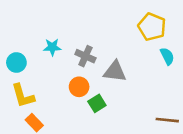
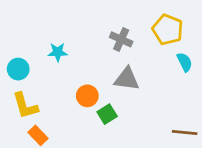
gray cross: (85, 56) -> (121, 39), moved

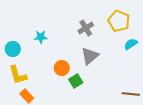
gray cross: (121, 39) -> (86, 28), turned 35
cyan semicircle: (185, 62) -> (131, 44), turned -96
gray triangle: (127, 79) -> (90, 56), turned -48

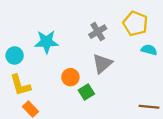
cyan star: (41, 37) -> (46, 42), size x1.5
cyan semicircle: (131, 44) -> (149, 50), turned 48

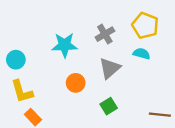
cyan star: (46, 42) -> (65, 45), moved
cyan semicircle: (149, 50) -> (142, 54), moved
green square: (86, 92) -> (109, 106), moved

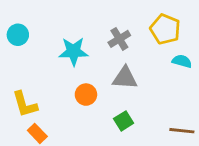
cyan semicircle: (142, 54) -> (182, 61), moved
cyan circle: (16, 60) -> (18, 35), moved
gray triangle: (110, 68) -> (125, 78), turned 45

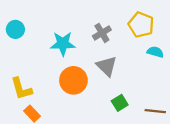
gray triangle: (125, 78) -> (107, 66), turned 40
orange circle: (86, 95) -> (73, 80), size x1.5
green square: (124, 121) -> (120, 103), moved

